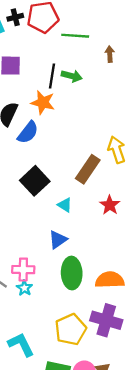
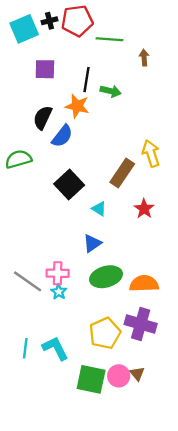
green arrow: (72, 76) -> (111, 91), moved
green ellipse: (72, 273) -> (106, 277), turned 76

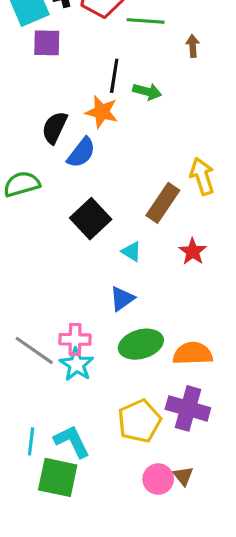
purple square: (45, 69) -> (47, 43), moved
cyan star: (59, 292) -> (77, 365), size x1.5
green square: (91, 379) -> (58, 477), moved

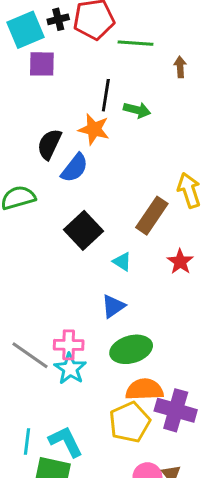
orange semicircle: (193, 354) -> (144, 389), moved

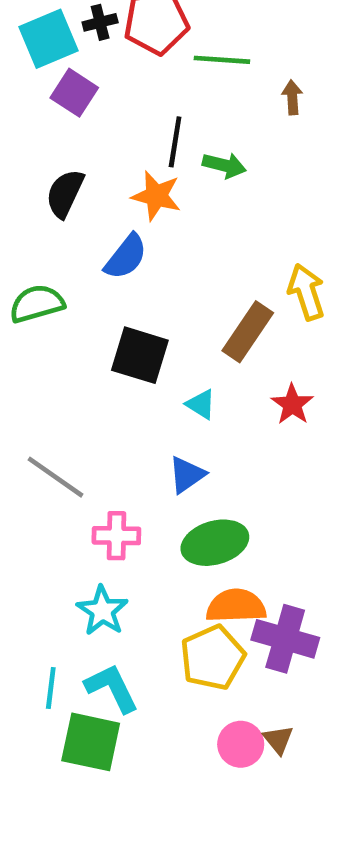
purple square: (42, 64) -> (74, 93), turned 32
black semicircle: (49, 144) -> (65, 193), moved
black square: (84, 230) -> (140, 355), turned -30
gray line: (30, 355) -> (56, 477), moved
cyan star: (70, 369) -> (102, 611), moved

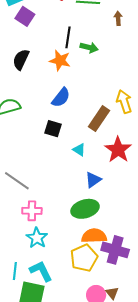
blue semicircle: (126, 257) -> (61, 98), moved
black square: (140, 355) -> (53, 129), size x0.7
red star: (292, 404) -> (118, 150), size x1.5
blue triangle: (187, 475) -> (93, 180), moved
pink cross: (116, 536) -> (32, 211), moved

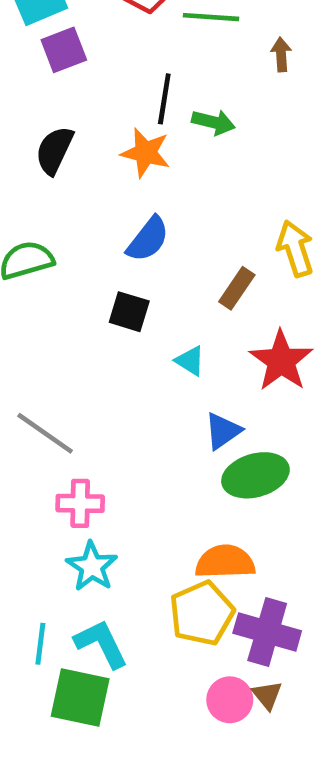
purple square: (25, 16) -> (64, 50), turned 36
brown rectangle: (99, 119) -> (237, 288), size x0.7
green ellipse: (85, 209) -> (255, 475), moved
purple cross: (115, 250) -> (267, 632), moved

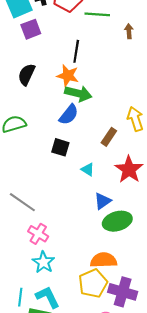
green arrow: (213, 122) -> (78, 94), moved, size x1.4
pink cross: (80, 503) -> (38, 234), turned 30

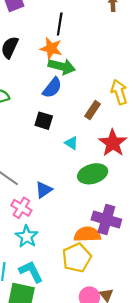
blue triangle: (103, 201) -> (44, 190), moved
green ellipse: (117, 221) -> (93, 174), moved
purple cross: (123, 292) -> (106, 220), moved

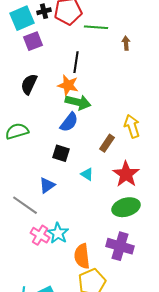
green ellipse: (93, 174) -> (126, 207), moved
blue triangle: (44, 190) -> (47, 185), moved
orange semicircle: (87, 234) -> (82, 256), moved, turned -95
cyan star: (27, 237) -> (58, 233), moved

